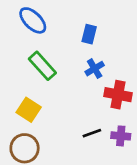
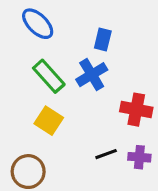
blue cross: (95, 69) -> (92, 75), moved, size x1.4
yellow square: (29, 110) -> (49, 121), moved

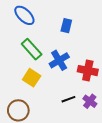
blue cross: (92, 75) -> (59, 60), moved
purple cross: (139, 157) -> (90, 101), turned 32

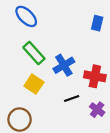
blue rectangle: (66, 26) -> (97, 23), moved
black line: (68, 99) -> (72, 98), moved

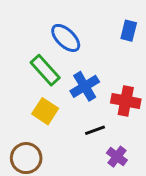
blue ellipse: (26, 16) -> (66, 38), moved
purple cross: (97, 110) -> (117, 157), moved

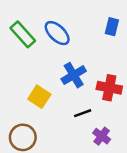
green rectangle: (45, 70) -> (23, 34), moved

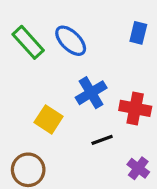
purple cross: (102, 136) -> (138, 168), moved

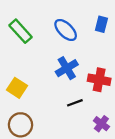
blue ellipse: (71, 41) -> (66, 30), moved
yellow square: (49, 119) -> (17, 88), moved

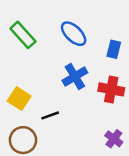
blue rectangle: (101, 24) -> (114, 49), moved
black line: (75, 103) -> (50, 115), moved

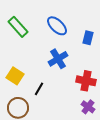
red cross: (111, 89) -> (86, 81), moved
black line: (50, 115) -> (39, 89), turned -40

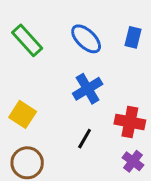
blue rectangle: (88, 38) -> (133, 37), moved
black line: (39, 89) -> (85, 139), moved

